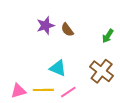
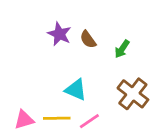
purple star: (45, 26) -> (59, 34), turned -30
green arrow: (108, 36) -> (122, 49), moved

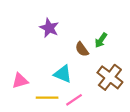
brown semicircle: (88, 39) -> (82, 49), moved
pink triangle: (24, 120) -> (20, 81), moved

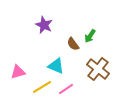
yellow line: (47, 98) -> (42, 87), turned -30

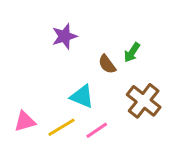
purple star: (44, 25) -> (64, 36), turned 30
pink triangle: (18, 72) -> (25, 121), moved

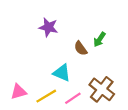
purple star: (64, 36) -> (48, 27), turned 30
brown cross: (144, 101) -> (102, 89), moved

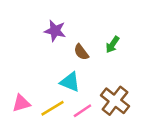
brown semicircle: (81, 48) -> (81, 52), moved

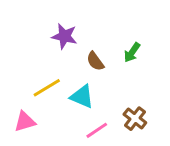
brown cross: (115, 101) -> (135, 119), size x0.7
yellow line: (52, 108) -> (47, 88), moved

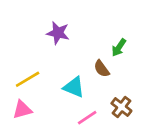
brown semicircle: (95, 61) -> (102, 69), moved
yellow line: (47, 88) -> (28, 79), moved

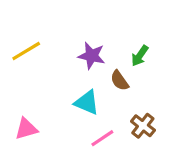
purple star: (58, 33) -> (92, 56), moved
yellow line: (28, 79) -> (26, 51), moved

